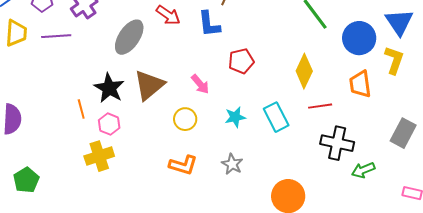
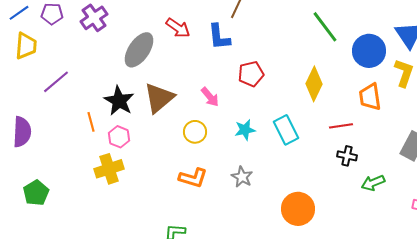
purple line: (56, 36) -> (56, 82), moved, turned -36
red line: (320, 106) -> (341, 126), moved
black cross: (337, 143) -> (347, 156), size x0.6

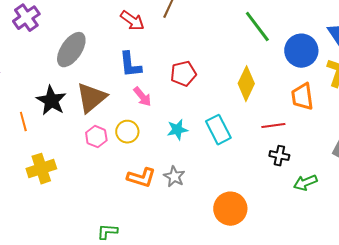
red arrow: (178, 28) -> (132, 21), moved
blue L-shape: (219, 37) -> (130, 65), moved
pink hexagon: (119, 137) -> (96, 137), moved
orange L-shape: (193, 178) -> (141, 178), moved

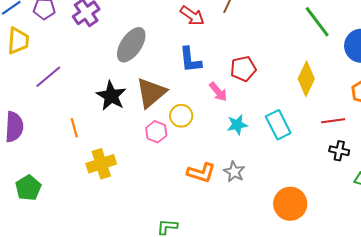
pink arrow: (142, 97) -> (218, 92), moved
orange line: (23, 122) -> (74, 128), moved
yellow circle: (127, 132) -> (181, 116), moved

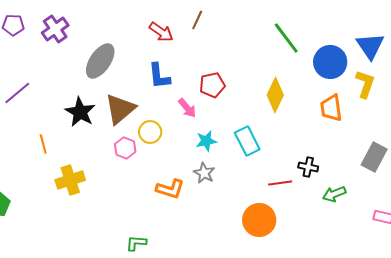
red line: (333, 121) -> (280, 183), moved
gray star: (234, 172) -> (204, 173), moved

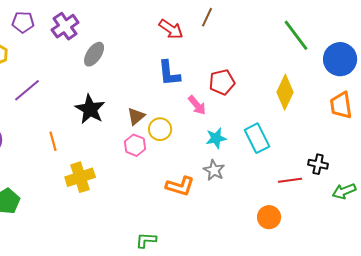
gray ellipse: (100, 61) -> (94, 54), moved, size x0.7
brown triangle: (120, 109) -> (136, 116), moved, size x0.6
orange circle: (259, 220) -> (269, 217), size x0.7

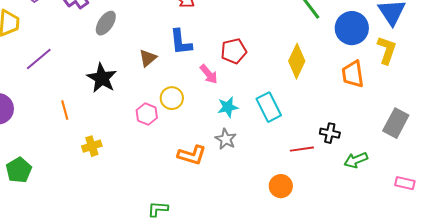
brown triangle: (136, 116) -> (148, 58), moved
yellow cross: (80, 177) -> (92, 146), size x0.7

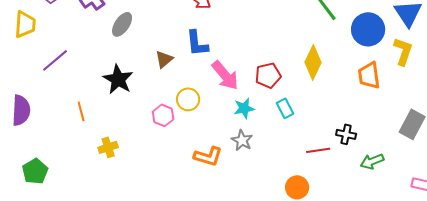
red pentagon: (234, 51) -> (268, 75), moved
pink arrow: (209, 74) -> (225, 75), size x1.5
cyan rectangle: (269, 107) -> (285, 108), size x0.7

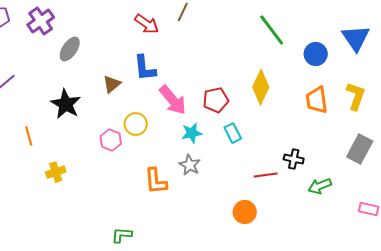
blue circle: (368, 29) -> (316, 54), size x0.7
yellow L-shape: (403, 51) -> (356, 96), moved
orange L-shape: (208, 156) -> (156, 181), turned 68

